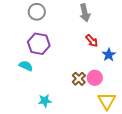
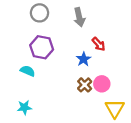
gray arrow: (85, 13) -> (79, 17), moved
blue star: (109, 55) -> (84, 59), moved
cyan star: (45, 101) -> (24, 107), moved

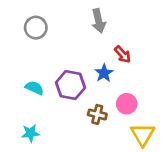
gray circle: (39, 13) -> (36, 28), moved
purple hexagon: (42, 47) -> (71, 85), moved
brown cross: (85, 85) -> (97, 114), moved, turned -32

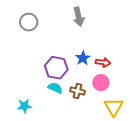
red arrow: (123, 54) -> (103, 62), moved, turned -40
cyan semicircle: (34, 88) -> (55, 88), moved

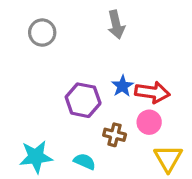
red arrow: (103, 62) -> (152, 92), size x1.5
cyan semicircle: (55, 88) -> (85, 162), moved
cyan star: (24, 106) -> (36, 157), size x1.5

